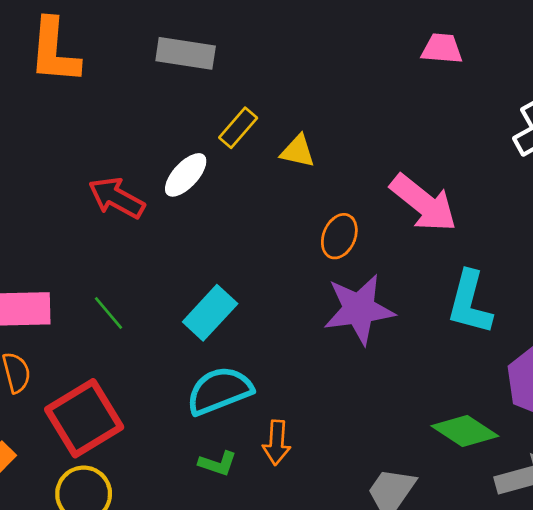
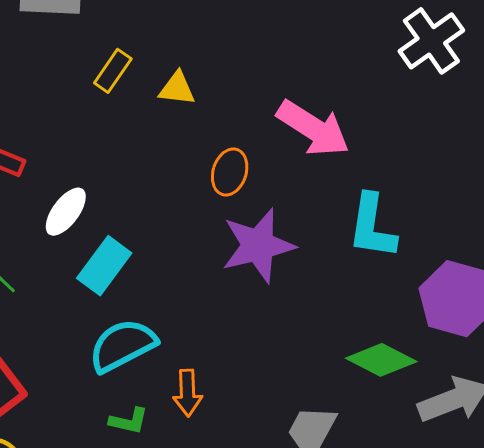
white ellipse: (186, 175) -> (66, 212), moved

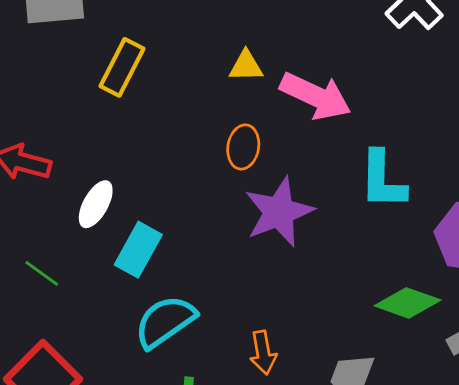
yellow rectangle: (113, 71) -> (122, 67), size x1.4
yellow triangle: (177, 89) -> (246, 66), moved
orange arrow: (187, 393) -> (263, 353), moved

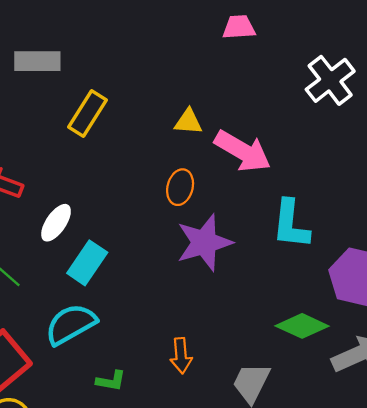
cyan semicircle: (165, 322) -> (71, 324), moved

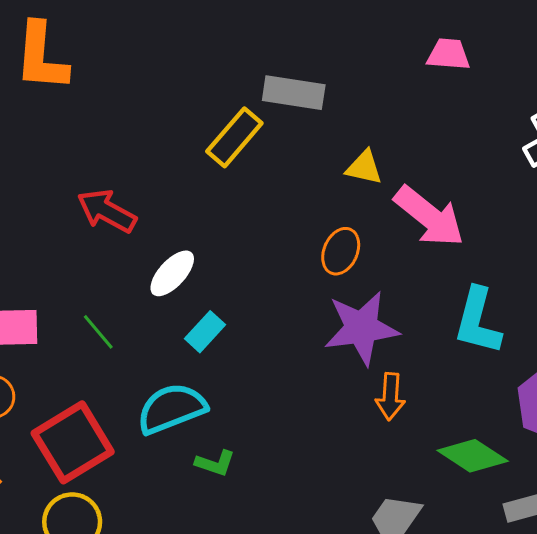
gray rectangle: (37, 61) -> (294, 93), moved
cyan rectangle: (87, 263) -> (205, 332), size x0.7
orange arrow: (181, 356) -> (390, 396), moved
green L-shape: (111, 381) -> (215, 463), moved

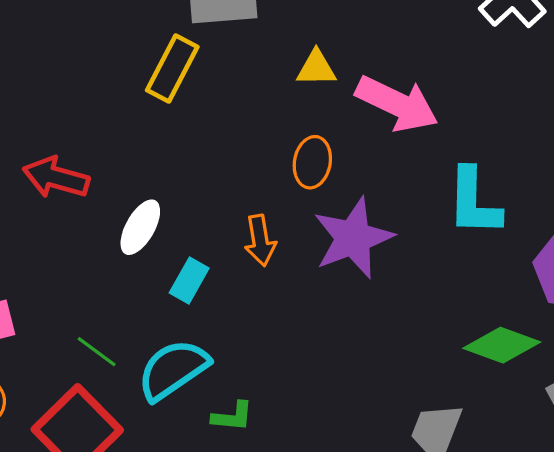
green line: (98, 332) -> (97, 352), moved
orange arrow: (390, 396) -> (260, 240), moved

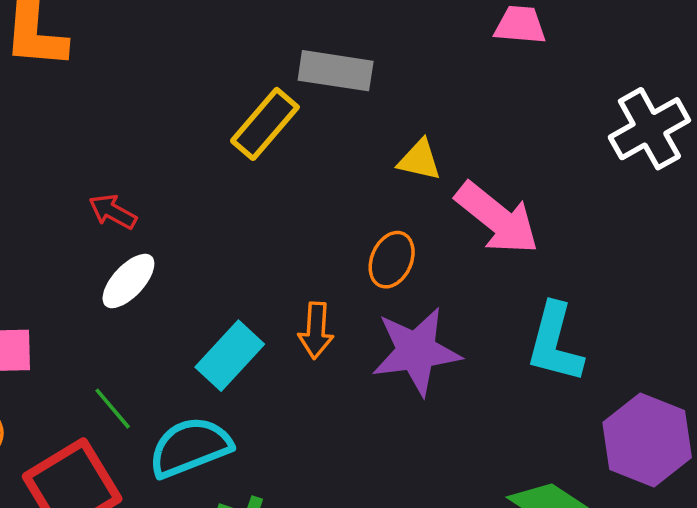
red arrow: (56, 178) -> (113, 212), size x0.7
white ellipse: (140, 227) -> (128, 281), moved
cyan rectangle: (189, 280) -> (230, 356), size x1.4

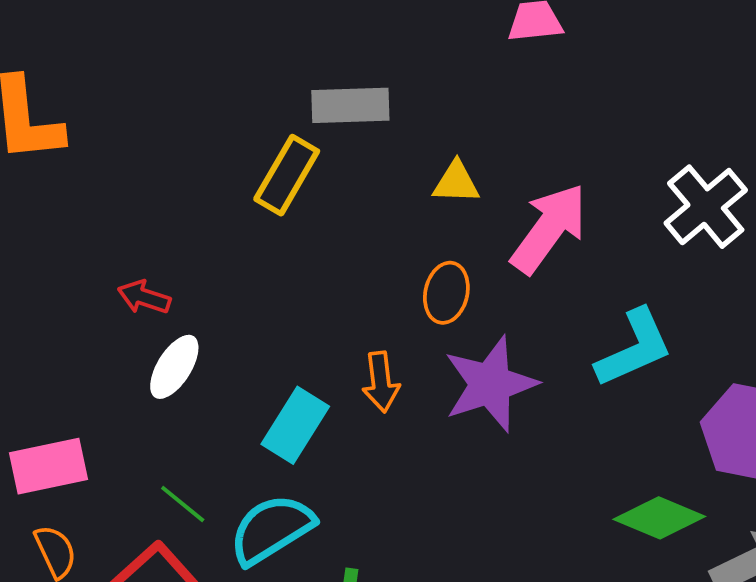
white cross: (649, 129) -> (706, 207), moved
pink arrow: (497, 218) -> (549, 229), turned -82
cyan L-shape: (555, 343) -> (634, 348), turned -118

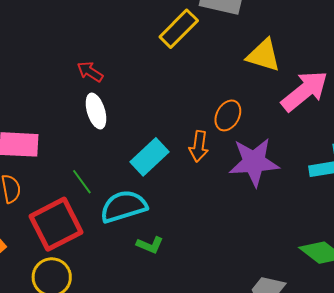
yellow triangle: (456, 183) -> (264, 55), size x1.4
orange ellipse: (446, 293) -> (228, 115), moved
white ellipse: (174, 367) -> (96, 111), turned -64

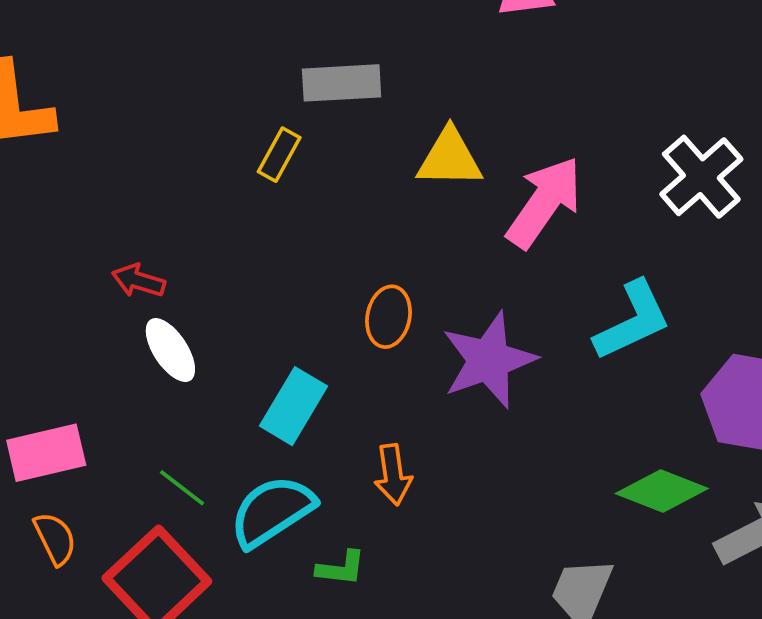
yellow rectangle: (179, 29) -> (279, 155), size x0.7
orange ellipse: (228, 115) -> (389, 317), moved
orange arrow: (199, 146) -> (393, 475), moved

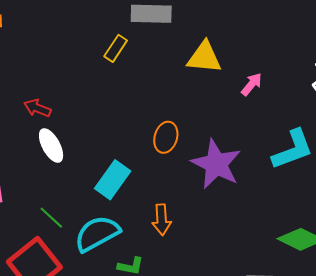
pink arrow: (544, 202) -> (252, 84), size x0.5
purple star: (489, 360) -> (216, 164), turned -30

